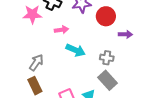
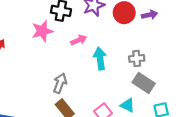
purple arrow: (125, 34) -> (150, 15), moved
cyan arrow: (76, 50) -> (100, 59), turned -108

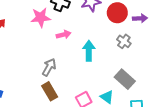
pink arrow: (79, 40) -> (64, 35), moved
gray cross: (137, 58) -> (124, 41), moved, turned 32

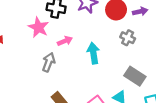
pink star: (41, 17) -> (38, 27), turned -30
gray arrow: (49, 67) -> (49, 62), moved

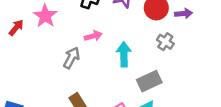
pink star: (38, 27) -> (45, 16), moved
gray rectangle: (135, 76) -> (149, 81), moved, turned -66

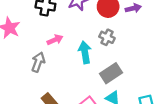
gray cross: (165, 42) -> (107, 37), moved

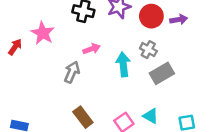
gray rectangle: (111, 73) -> (162, 73), moved

